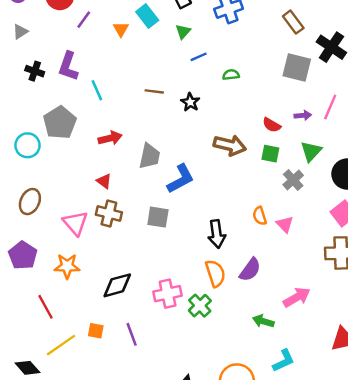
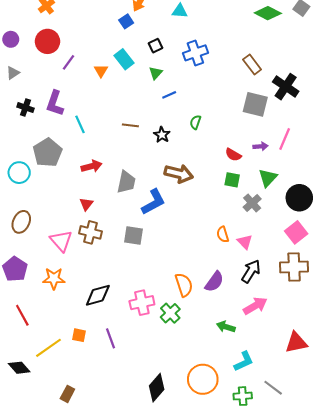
green semicircle: (231, 75) -> (195, 122), moved, turned -64
brown arrow: (230, 145) -> (179, 174), moved
red triangle: (104, 181) -> (86, 204), turned 32
black arrow: (217, 234) -> (251, 271), moved, turned -140
red line: (45, 307) -> (22, 315), moved

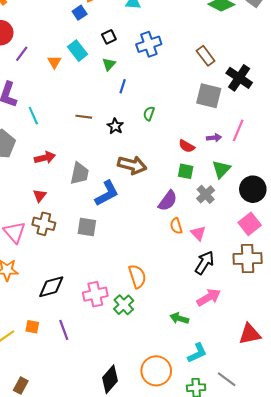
blue line: (169, 95) -> (123, 86), turned -48
purple semicircle: (214, 282) -> (168, 201), moved

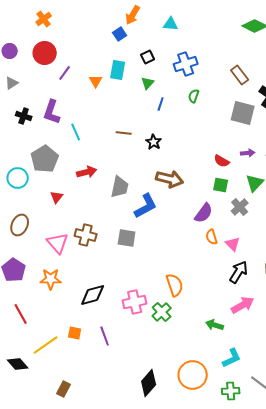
cyan rectangle: (77, 51) -> (118, 70), turned 48
green semicircle: (149, 114) -> (194, 96), moved
red triangle: (40, 195) -> (57, 197), moved

